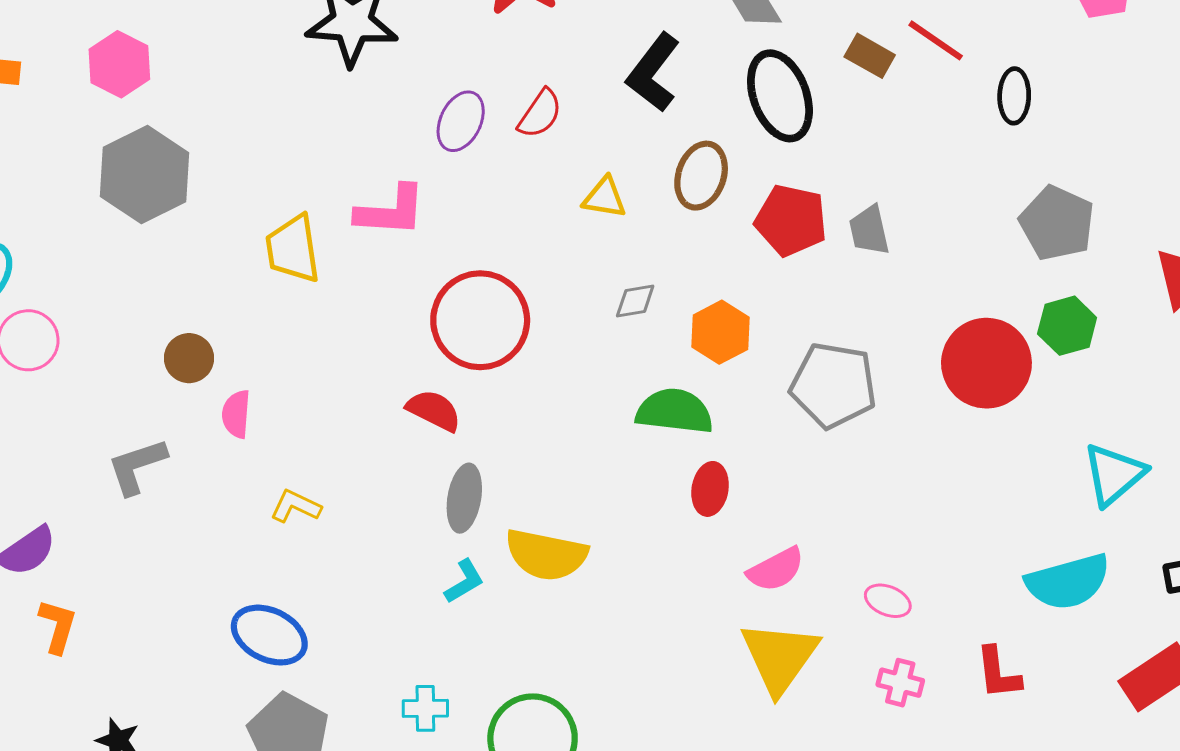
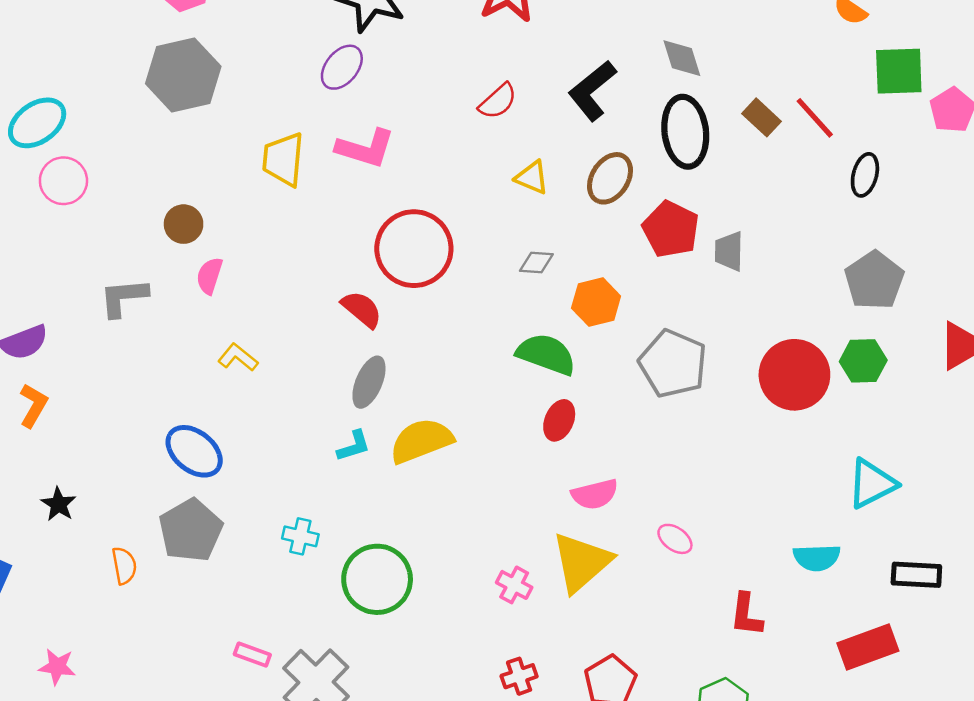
purple ellipse: (461, 121) -> (342, 67), moved
yellow semicircle: (546, 555) -> (421, 441), turned 134
cyan semicircle: (1068, 582) -> (817, 558), size x0.7
pink cross: (900, 683) -> (514, 585), moved

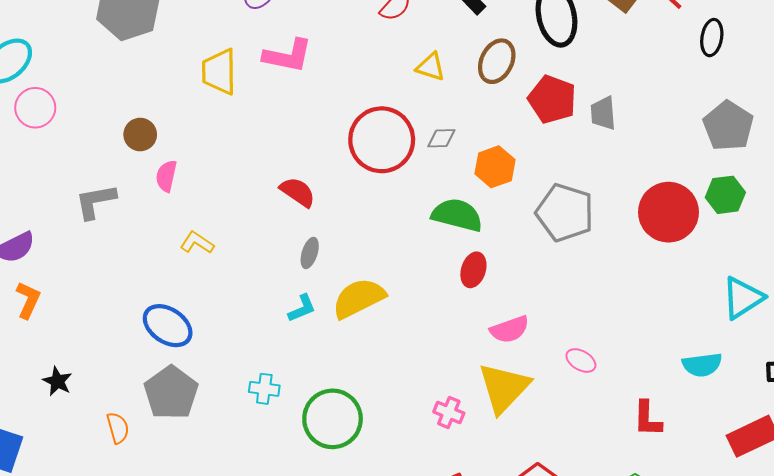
red circle: (414, 249) -> (382, 140), moved
gray ellipse: (369, 382) -> (310, 253), size x0.7

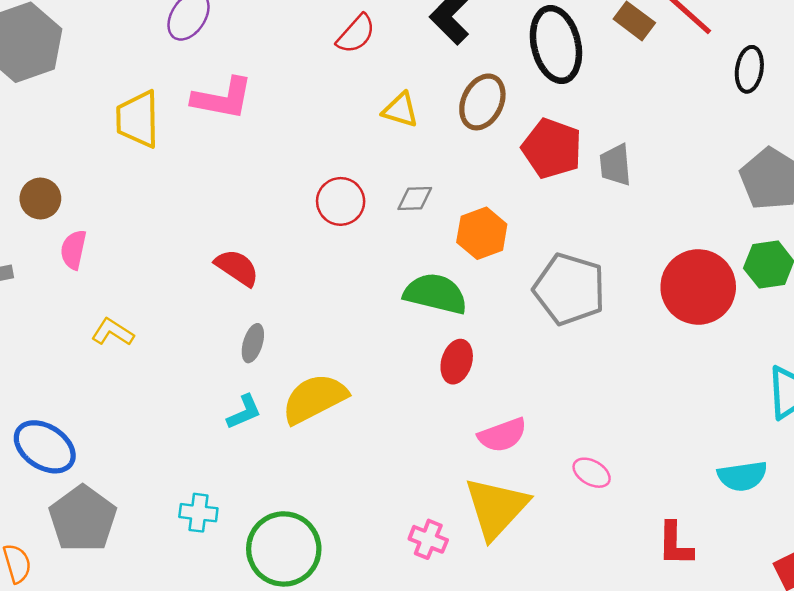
red circle: (382, 140) -> (341, 201), size x0.6
blue ellipse: (168, 326) -> (45, 447), moved

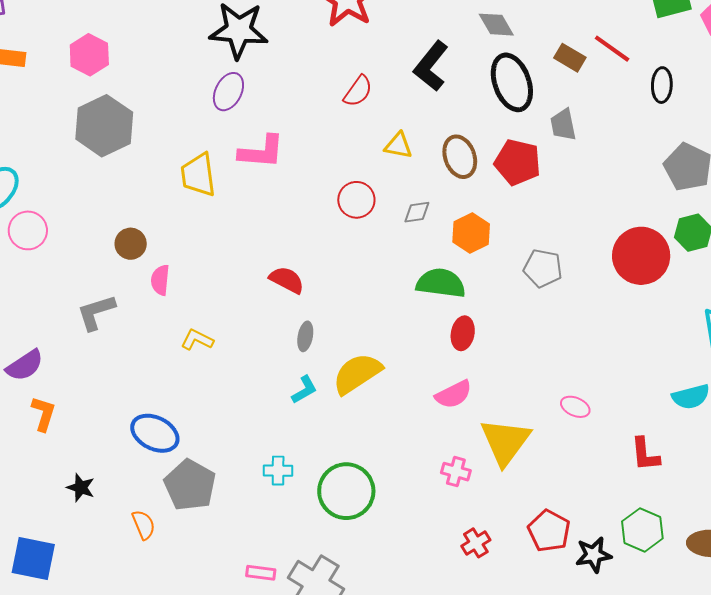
brown ellipse: (482, 102) -> (460, 157), moved, turned -39
gray trapezoid: (615, 165) -> (563, 125), moved
red circle: (341, 201) -> (356, 200), moved
gray pentagon: (569, 289) -> (543, 268), size x0.7
pink semicircle: (502, 435) -> (454, 394), moved

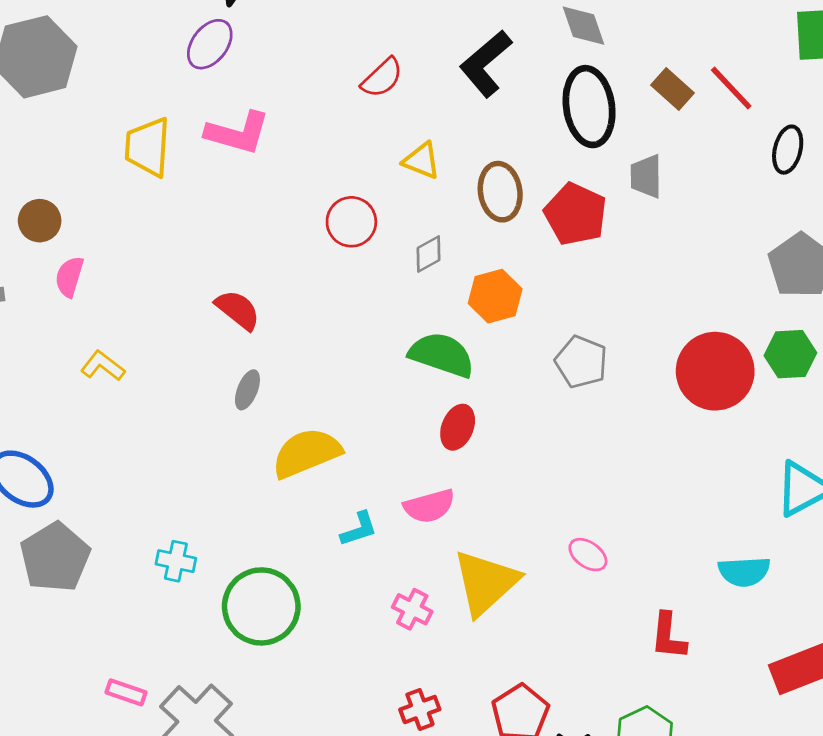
gray diamond: (417, 212) -> (429, 254), turned -32
cyan L-shape: (304, 390) -> (359, 529), moved

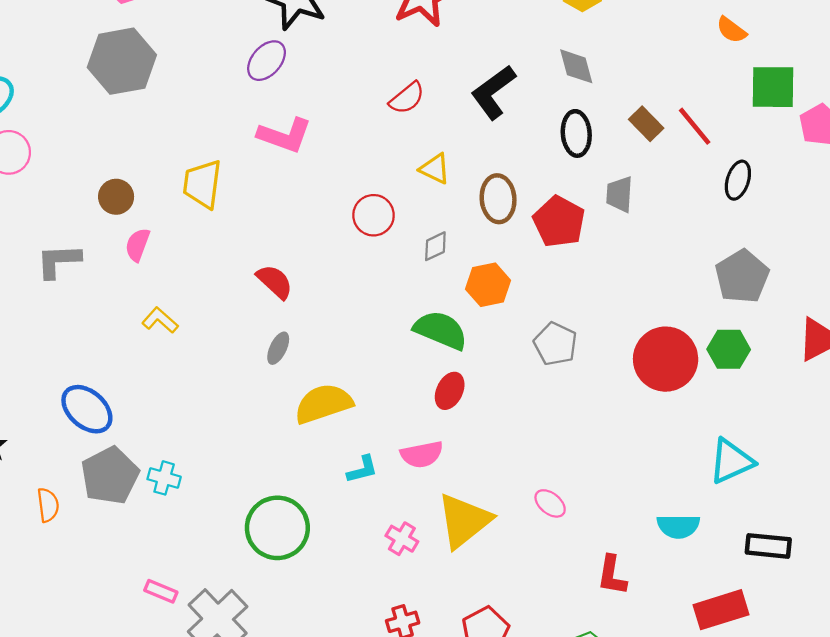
black ellipse: (589, 107) -> (576, 133), size x0.7
yellow trapezoid: (148, 147) -> (202, 184), moved
cyan cross: (176, 561) -> (164, 478), moved

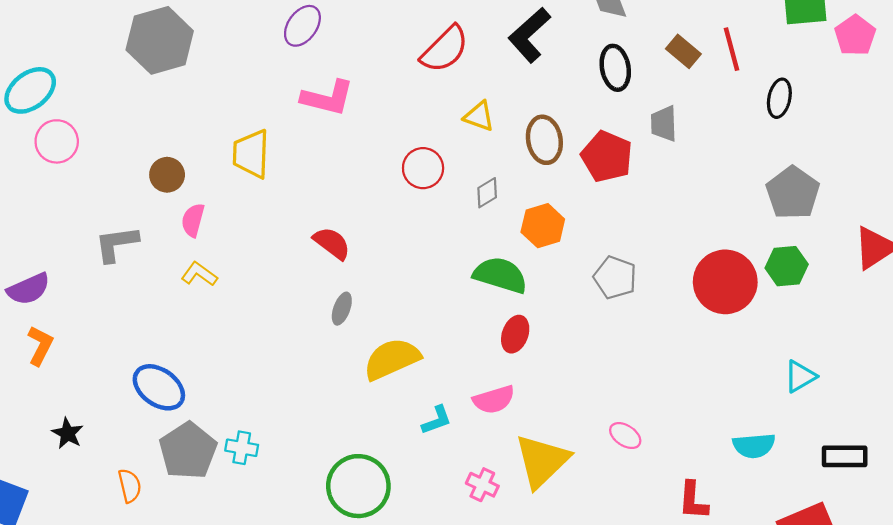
red semicircle: (407, 98) -> (445, 49), size x1.4
red line: (695, 126) -> (731, 49), turned 30
yellow L-shape: (160, 320) -> (199, 274), moved
cyan triangle: (731, 461) -> (800, 376), size x0.7

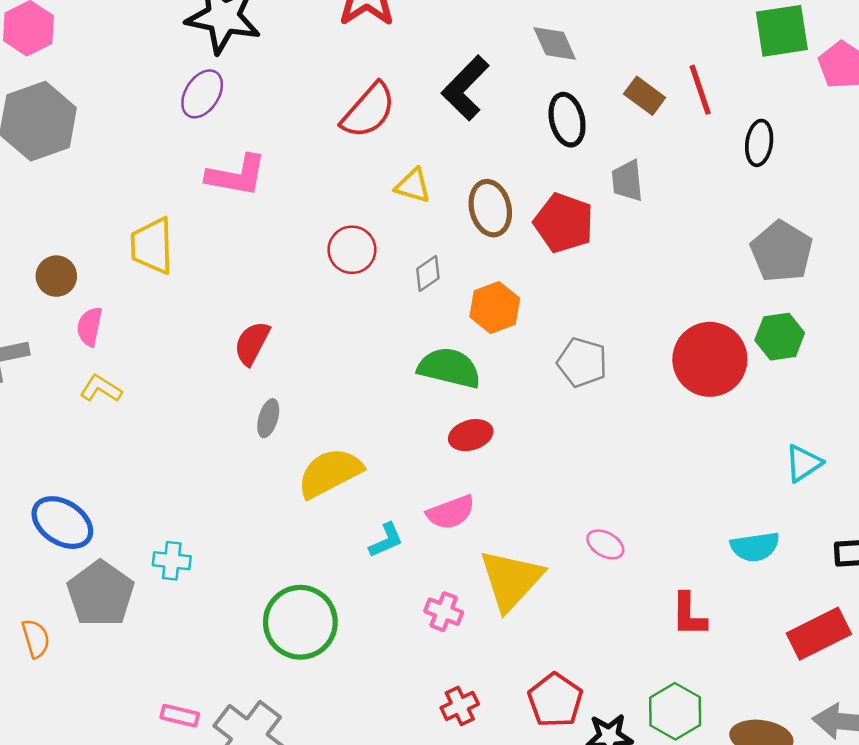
red semicircle: (332, 243) -> (252, 343), turned -96
red ellipse: (515, 334) -> (471, 435), turned 57
cyan cross: (242, 448) -> (172, 561), moved

